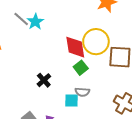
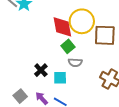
black cross: (44, 80) -> (41, 70), moved
gray semicircle: (82, 92) -> (75, 63), moved

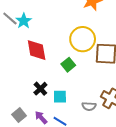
red diamond: (62, 27) -> (37, 50), moved
gray semicircle: (75, 63) -> (89, 106), moved

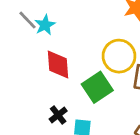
green square: (68, 65) -> (97, 87), size x1.6

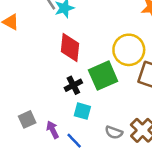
black cross: (58, 115) -> (73, 85), moved

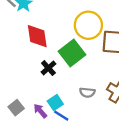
cyan square: (82, 111) -> (55, 103), moved, turned -35
gray semicircle: (114, 132) -> (87, 92), moved

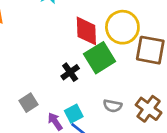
red diamond: (37, 36) -> (86, 31), moved
gray square: (16, 108) -> (29, 103), moved

